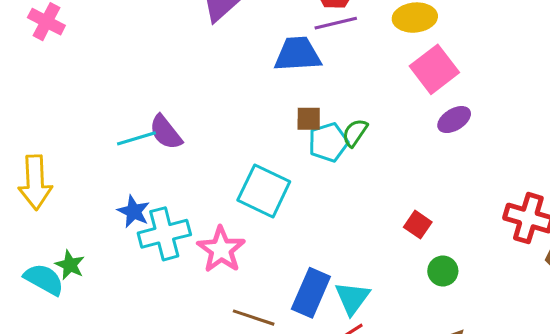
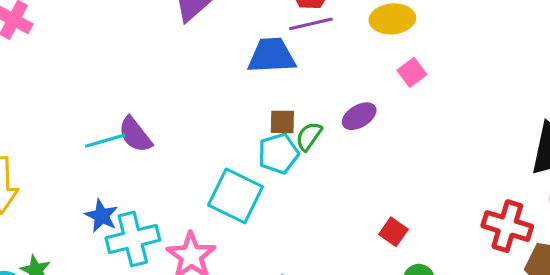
pink square: (434, 69) -> (412, 72), size x0.6
purple ellipse: (454, 120) -> (359, 116), moved
green semicircle: (355, 133) -> (309, 136), moved
cyan pentagon: (328, 142) -> (278, 154), moved

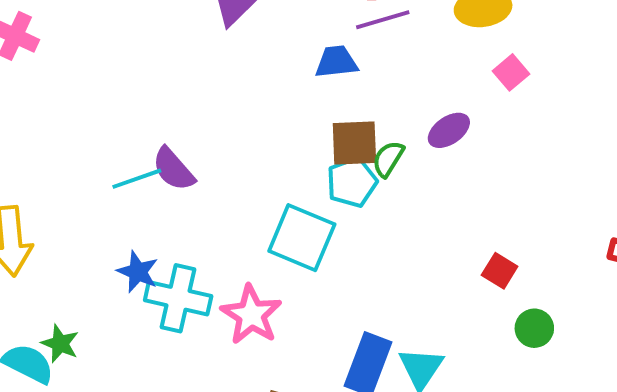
blue trapezoid: (272, 56) -> (336, 62), size x0.7
brown square: (282, 122) -> (354, 143), size x1.5
cyan cross: (133, 239) -> (178, 298), turned 30

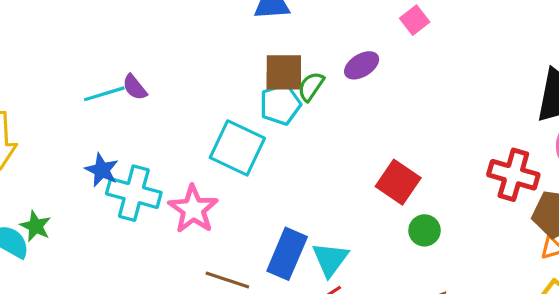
purple semicircle: (173, 169) -> (135, 87), size x0.7
red square: (500, 271) -> (398, 182), size x1.5

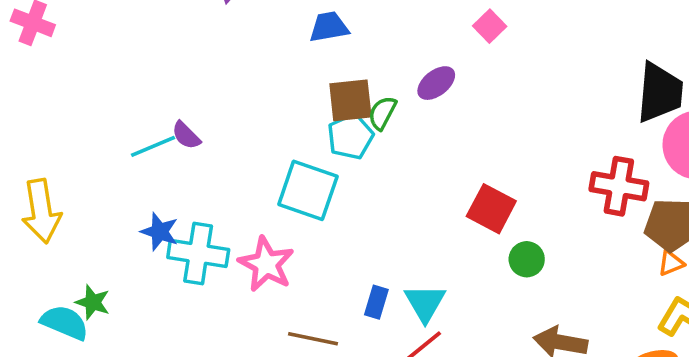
blue rectangle: (287, 254) -> (376, 302), size x0.6

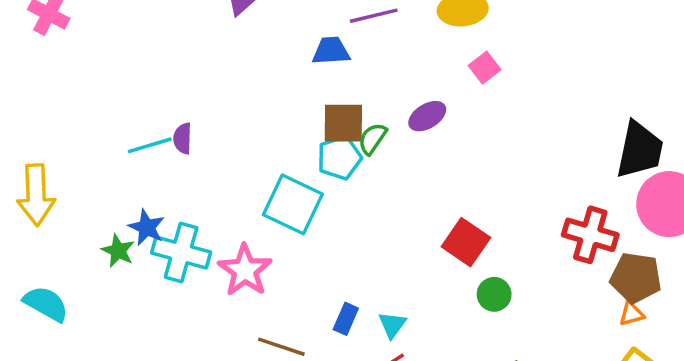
purple semicircle: (186, 135) -> (183, 138), turned 40
green star: (93, 302) -> (118, 251), moved
cyan triangle: (425, 303) -> (392, 325), size x0.7

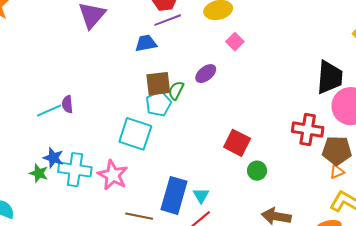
blue rectangle: (346, 319) -> (174, 195), size x2.0

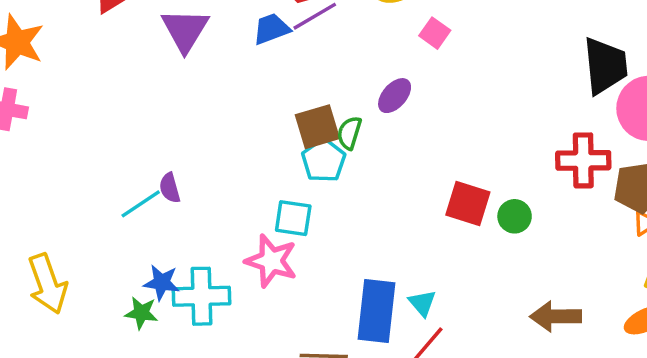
blue trapezoid: (146, 43) -> (271, 29), moved
cyan square: (135, 134) -> (293, 218), size x0.7
green circle: (257, 171) -> (515, 216), moved
pink star: (113, 175) -> (271, 261), moved

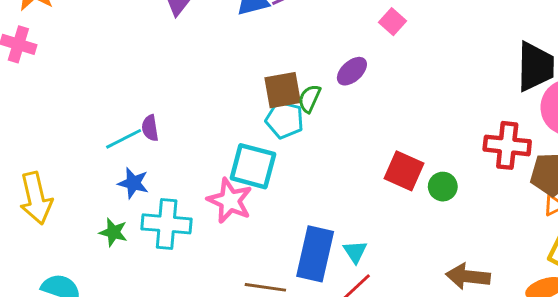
cyan pentagon: (324, 160) -> (285, 120), turned -30
cyan square: (293, 218) -> (253, 166), size x1.4
blue star: (162, 282) -> (133, 183), moved

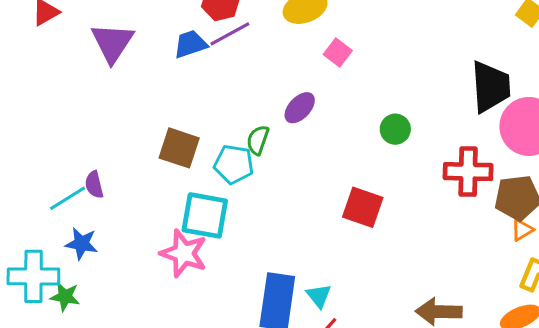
brown square: (283, 90) -> (179, 148), moved, turned 33
green circle: (443, 187) -> (395, 129), moved
cyan cross: (167, 224) -> (33, 276), moved

